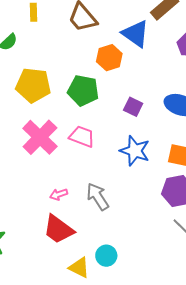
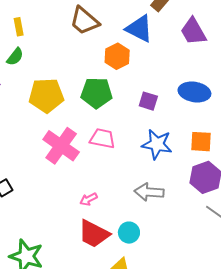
yellow rectangle: (34, 12) -> (19, 27), moved
gray arrow: (98, 197) -> (149, 192), moved, turned -44
cyan circle: (106, 256) -> (129, 233), moved

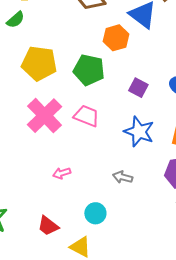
gray arrow: (149, 192) -> (123, 177), size x0.7
red trapezoid: (94, 234) -> (48, 226), moved, size x0.7

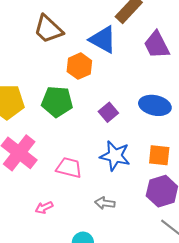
purple square: (138, 88) -> (108, 112), turned 30
pink trapezoid: (87, 116) -> (69, 168), moved

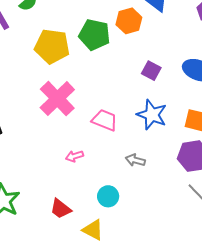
green pentagon: (57, 102) -> (94, 35), moved
purple square: (108, 112) -> (151, 71), turned -30

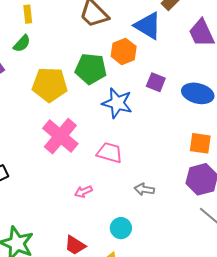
purple square: (151, 71) -> (156, 82), moved
blue star: (152, 115) -> (117, 103), moved

